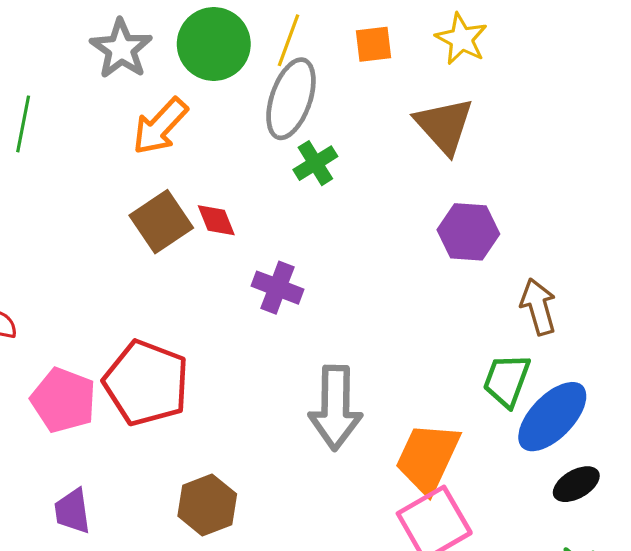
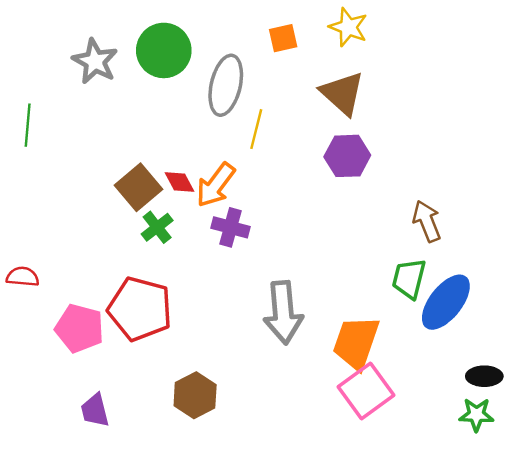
yellow line: (288, 40) -> (256, 129), moved
orange arrow: (160, 126) -> (216, 185), moved
green cross: (315, 163) -> (157, 227), moved
purple hexagon: (468, 232) -> (347, 156), moved
black ellipse: (576, 484) -> (484, 376), moved, turned 36

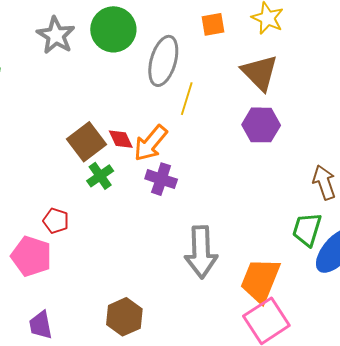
red pentagon: (140, 309) -> (56, 221), moved, size x0.5

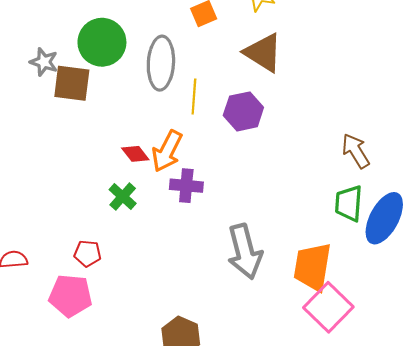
gray star: (56, 35) -> (44, 62), size x0.7
purple hexagon: (261, 125) -> (243, 111), moved
brown square: (86, 142) -> (72, 83), moved, turned -33

